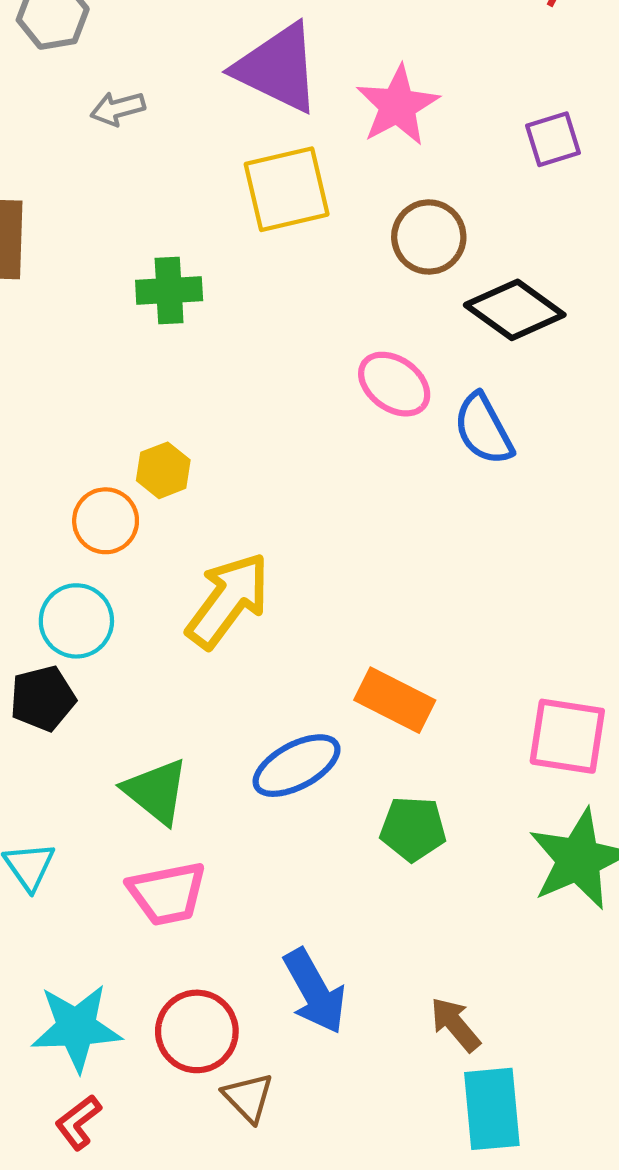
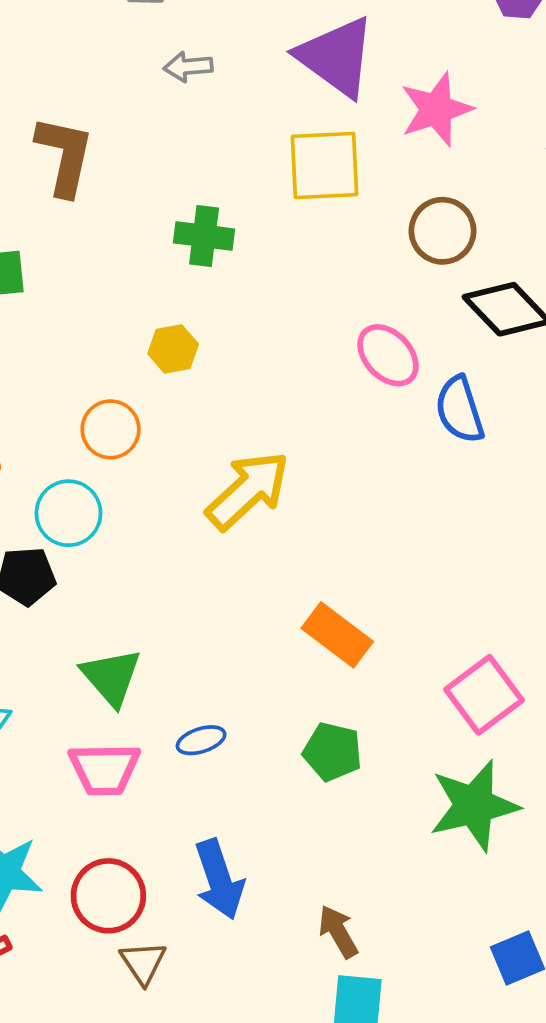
yellow hexagon: (163, 470) -> (173, 349), moved
yellow arrow: (228, 600) -> (248, 490), moved
pink square: (567, 736) -> (484, 695), turned 34
blue ellipse: (297, 766) -> (201, 740), moved, size x0.6

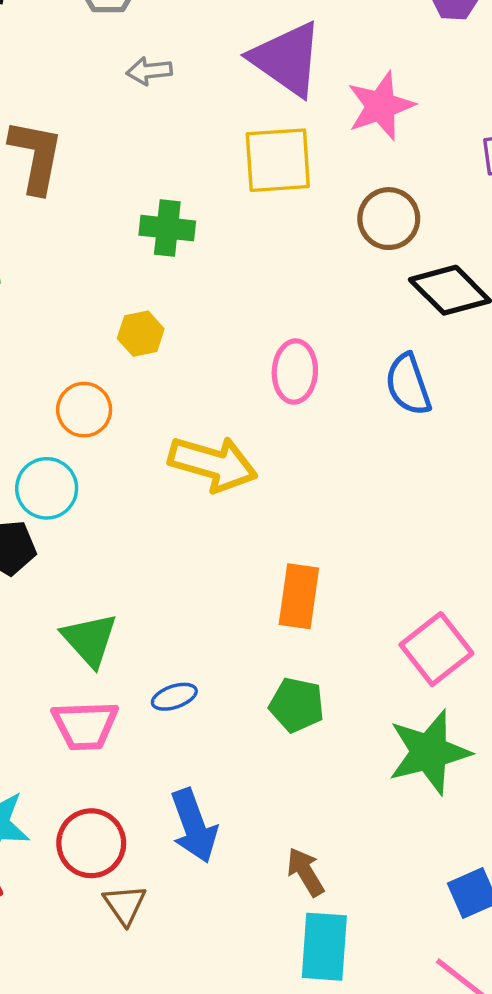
pink ellipse: (388, 355) -> (295, 372), moved, turned 48
yellow arrow: (248, 490) -> (213, 464), turned 60
orange rectangle: (337, 635) -> (299, 596), turned 62

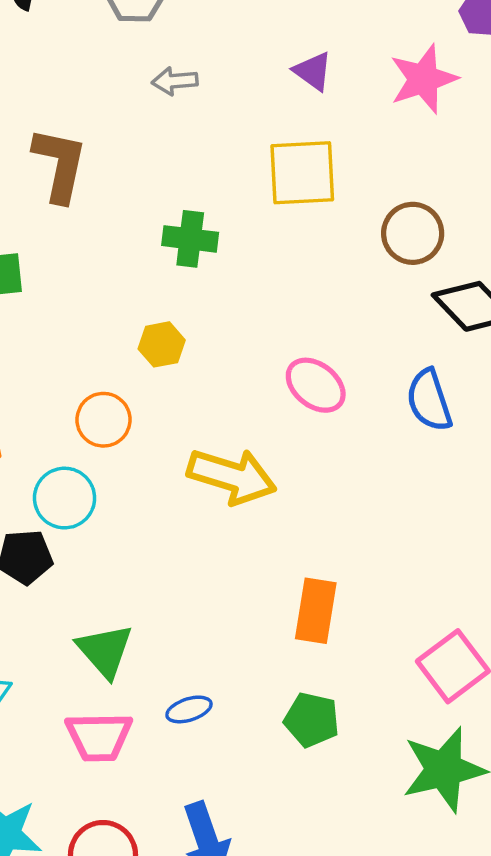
purple triangle: (287, 59) -> (313, 71), size x0.5
pink star: (381, 106) -> (423, 79), moved
pink ellipse: (295, 372) -> (316, 385), turned -56

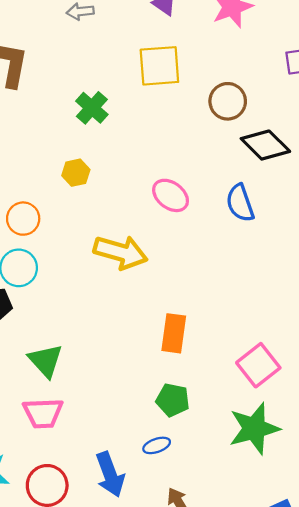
green cross: (190, 239) -> (92, 108), turned 36
orange circle: (103, 420) -> (23, 219), moved
blue ellipse: (189, 709) -> (157, 445), moved

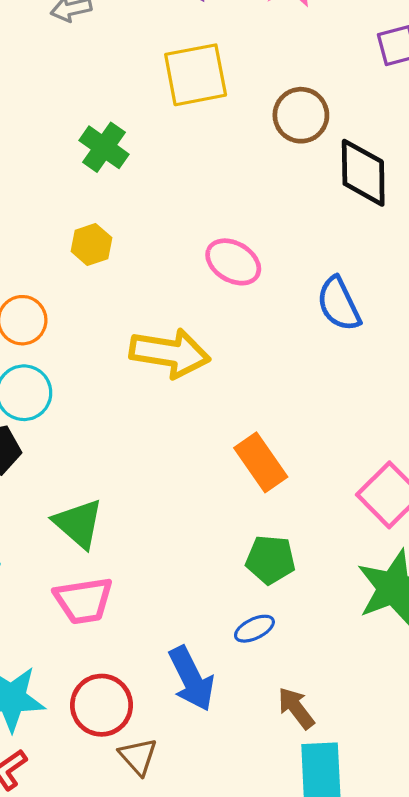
black diamond: (265, 145) -> (363, 173), turned 51
blue semicircle: (240, 203) -> (339, 304), moved
orange rectangle: (174, 333) -> (261, 462), turned -36

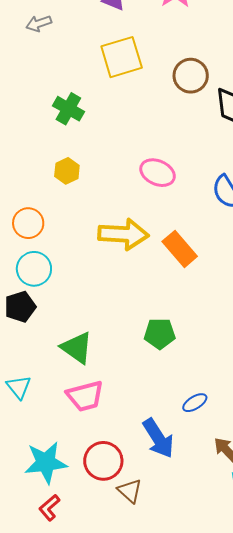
orange rectangle: (261, 462) -> (180, 249), moved
green pentagon: (270, 560) -> (160, 334), moved

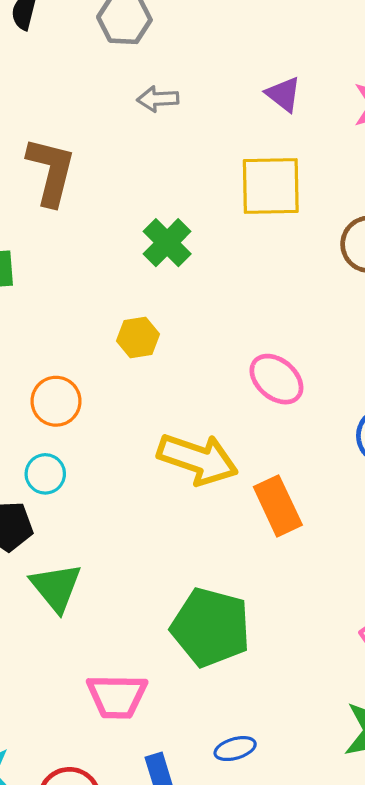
cyan circle: (34, 269) -> (45, 474), size x0.7
green pentagon: (160, 334) -> (211, 627), size x1.6
green triangle: (77, 348) -> (56, 587), moved
pink trapezoid: (85, 396) -> (117, 696), moved

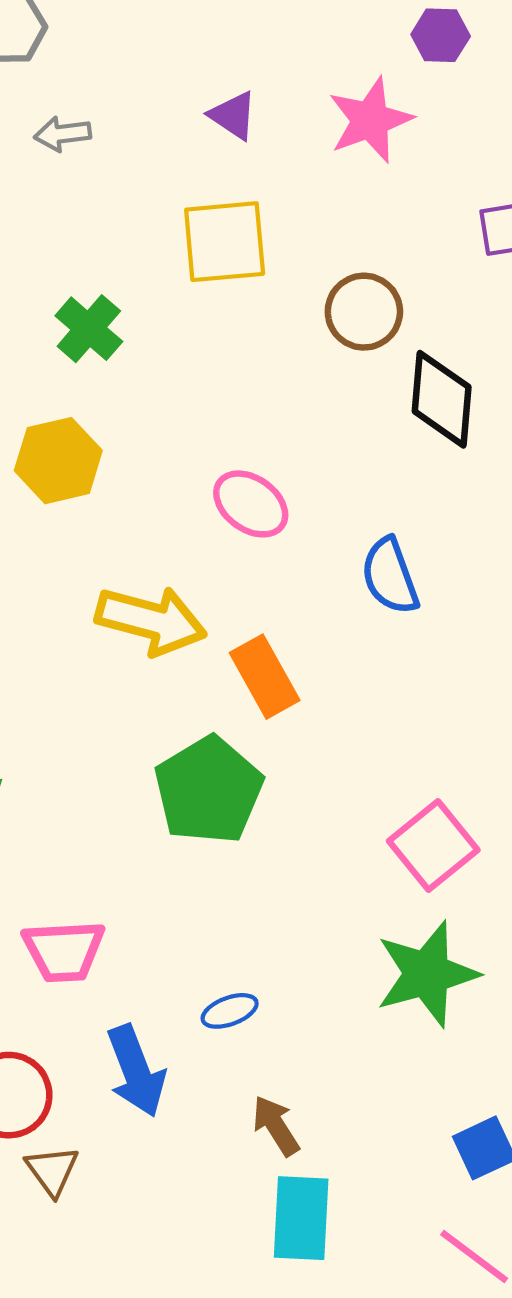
yellow hexagon: (138, 337) -> (58, 461), size x1.5
green pentagon: (211, 627) -> (209, 790), moved, turned 30

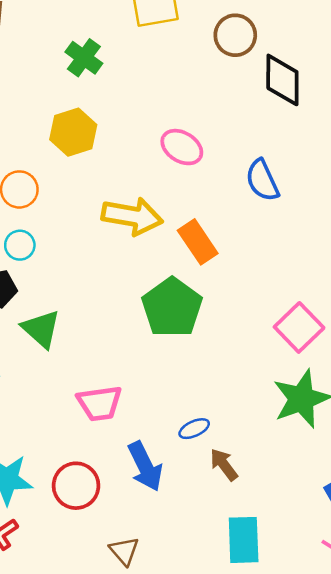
brown arrow: (276, 1126) -> (224, 465), moved
brown triangle: (52, 1171) -> (124, 551), moved

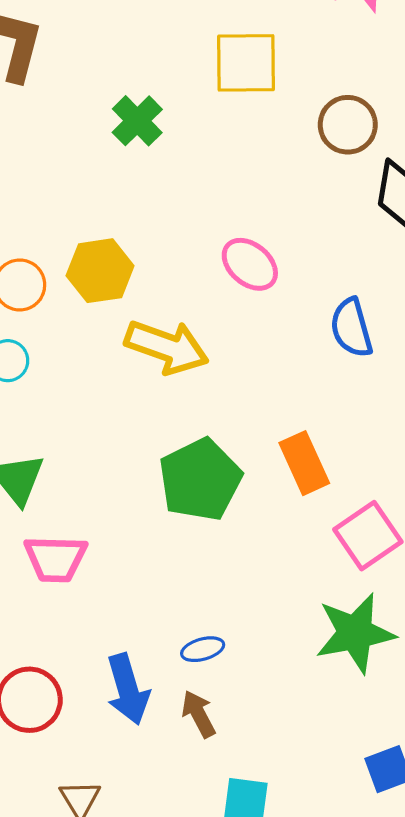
yellow hexagon: (73, 132) -> (100, 271), moved
orange rectangle: (198, 242) -> (304, 463), moved
pink trapezoid: (100, 403) -> (55, 559), moved
brown arrow: (224, 465) -> (199, 714), moved

